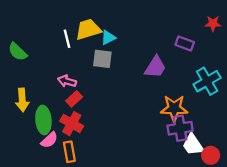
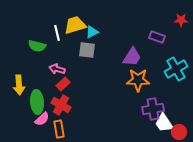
green semicircle: (18, 52) -> (37, 46), moved, turned -30
orange star: (174, 108) -> (138, 80), moved

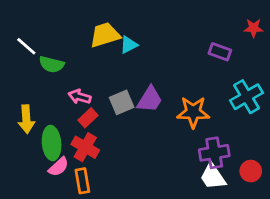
white line: (57, 33) -> (26, 46), moved, turned -35
gray square: (87, 50) -> (122, 102), moved, turned -30
purple trapezoid: (132, 57) -> (150, 100), moved
white trapezoid: (164, 123) -> (213, 177), moved
red circle: (179, 132) -> (251, 171), moved

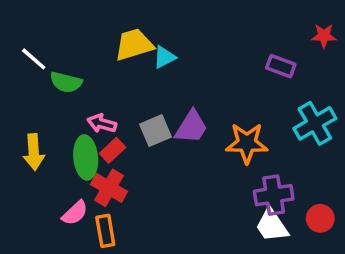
green ellipse: (52, 143) -> (86, 157), moved

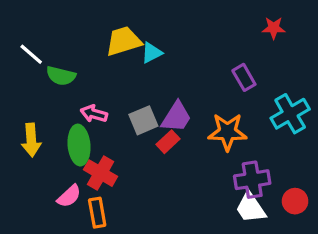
red star: (324, 36) -> (274, 28), moved
purple rectangle: (281, 66) -> (244, 77), moved, turned 40
red rectangle: (113, 150) -> (168, 142), moved

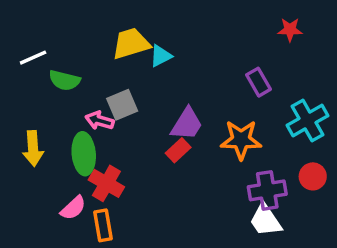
white line: (31, 54) -> (33, 58), turned -65
gray square: (143, 120) -> (122, 105), moved
red circle: (295, 201) -> (313, 176), moved

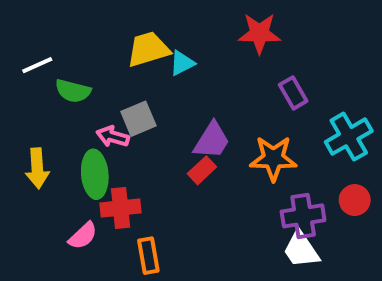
red star: (290, 30) -> (259, 33), moved, size x1.5
red cross: (106, 183) -> (121, 208), turned -36
orange rectangle: (103, 225) -> (148, 256), moved

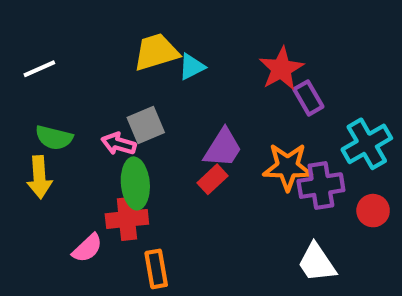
red star: (259, 33) -> (281, 69), moved, turned -30
green semicircle: (73, 91) -> (54, 138), moved
green ellipse: (95, 174) -> (135, 183), moved
purple cross: (303, 216) -> (321, 186), moved

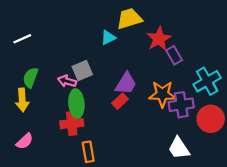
yellow trapezoid: (156, 52) -> (129, 19), moved
green semicircle: (54, 138) -> (30, 78), turned 96
red circle: (373, 211) -> (211, 119), size x1.5
pink semicircle: (87, 248) -> (25, 141), moved

